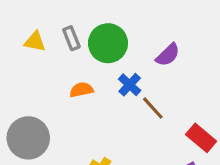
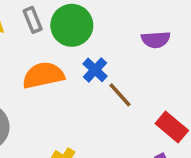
purple semicircle: (168, 55) -> (156, 40), moved, turned 40
orange semicircle: (81, 90) -> (43, 75), size x1.6

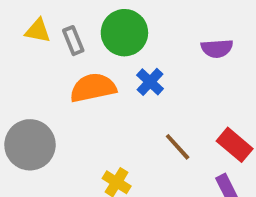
gray rectangle: (33, 20) -> (73, 41), moved
brown line: (120, 95) -> (178, 147), moved

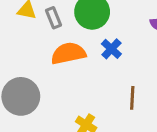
brown line: (178, 147) -> (132, 98), turned 45

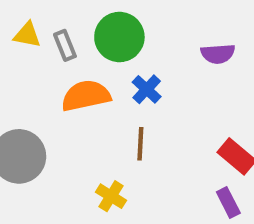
brown line: (132, 98) -> (140, 144), moved

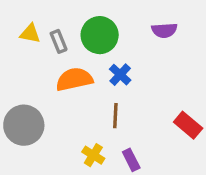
purple semicircle: (218, 54) -> (164, 30), moved
purple rectangle: (228, 202) -> (131, 160), moved

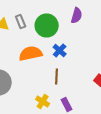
purple semicircle: (164, 30) -> (77, 16), moved, turned -70
gray rectangle: (59, 41) -> (21, 22), moved

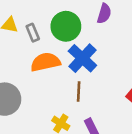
gray rectangle: (21, 22) -> (33, 33), moved
blue cross: (60, 50) -> (82, 58), size x1.6

